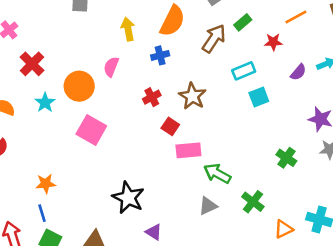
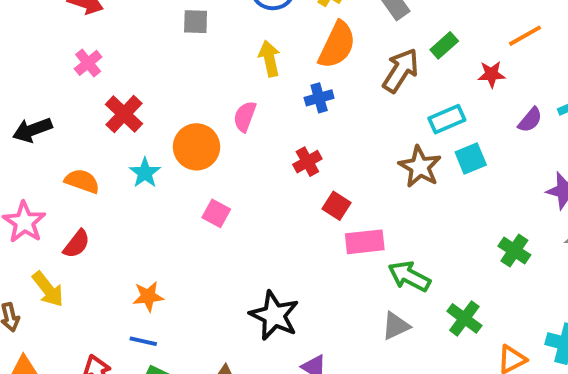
brown star: (192, 96) -> (420, 167), moved
pink square: (91, 130) -> (216, 213), size x0.6
blue line: (42, 213) -> (143, 341), turned -60

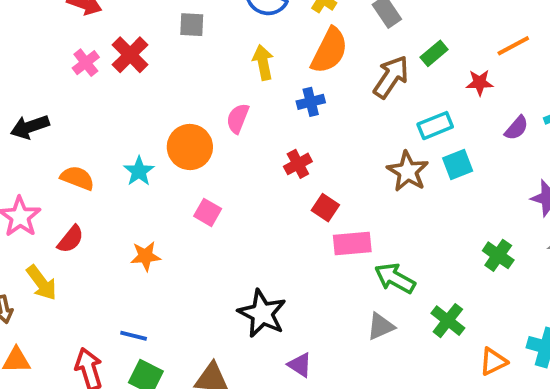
red cross: (124, 114) -> (130, 55), moved
orange star: (148, 296) -> (146, 256), moved

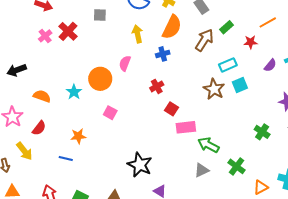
blue line: (134, 336) -> (66, 158), moved

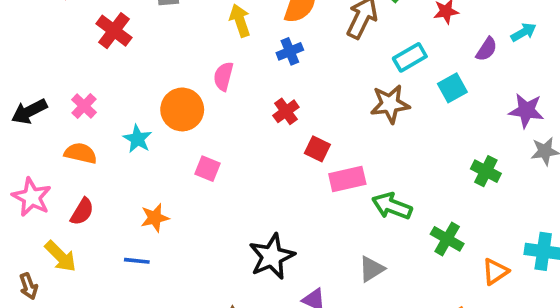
pink cross: (45, 36) -> (84, 106), moved
cyan square: (240, 85) -> (452, 88), moved
brown star: (214, 89) -> (390, 104), turned -30
black star: (140, 165) -> (272, 256), turned 30
gray triangle: (202, 170) -> (371, 269), moved

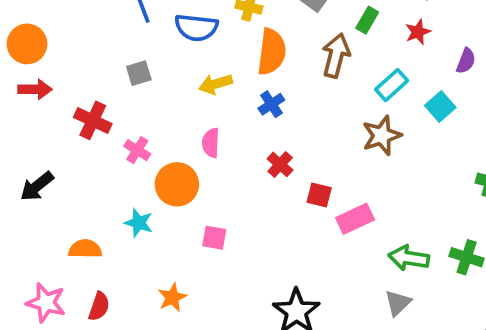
yellow arrow: (240, 20) -> (216, 84), turned -76
pink cross: (84, 106) -> (137, 150), moved
black arrow: (29, 111) -> (37, 186), moved
green arrow: (392, 206) -> (409, 258), moved

